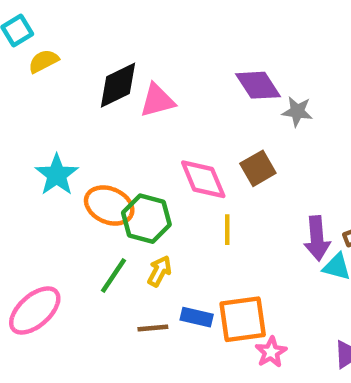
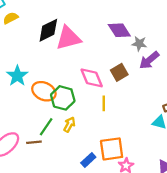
pink triangle: (157, 100) -> (68, 38), size x1.4
purple arrow: (317, 238) -> (149, 60), moved, turned 55
blue rectangle: (197, 317) -> (88, 160), moved, turned -56
brown line: (153, 328) -> (34, 142), moved

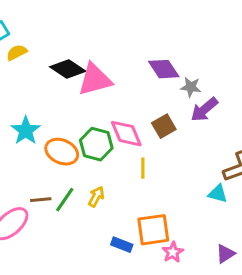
black diamond: (48, 30) -> (68, 69), turned 60
green hexagon: (63, 98) -> (96, 144), moved
brown line: (34, 142) -> (41, 200), moved
blue rectangle: (88, 160) -> (122, 245), turned 64

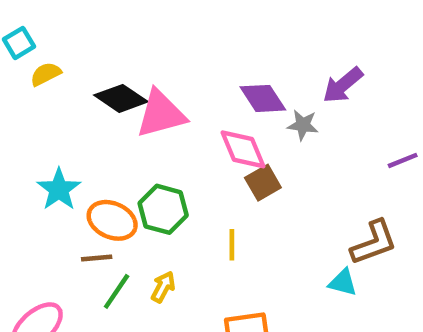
purple arrow: (204, 110) -> (343, 85), moved
pink diamond: (126, 134) -> (243, 149), moved
brown line: (41, 200) -> (97, 258), moved

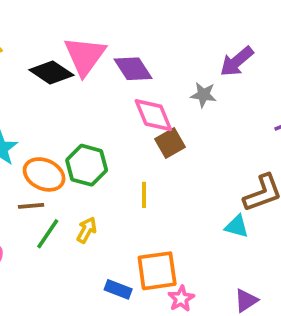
purple diamond: (263, 98) -> (133, 69), moved
pink triangle: (161, 114) -> (85, 56), moved, turned -39

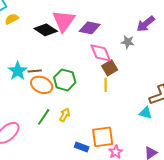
purple diamond: (133, 69) -> (90, 28), turned -45
yellow line: (144, 195) -> (106, 85), moved
brown line: (31, 206) -> (35, 71), moved

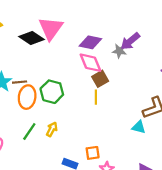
purple arrow: (146, 24) -> (130, 41), moved
purple diamond: (90, 28) -> (90, 42), moved
orange ellipse: (42, 85) -> (27, 97), turned 75
orange square: (103, 137) -> (93, 153), size x0.6

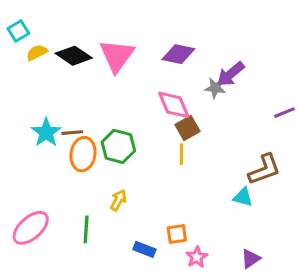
black diamond: (31, 38) -> (74, 56), moved
purple diamond: (90, 42) -> (178, 54), moved
green line: (29, 131) -> (86, 229), moved, turned -30

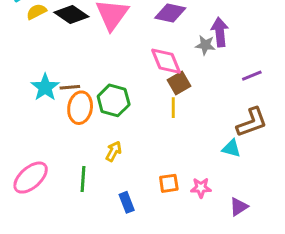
purple arrow: (231, 74) -> (220, 32), turned 124
purple line: (284, 113) -> (252, 76), moved
blue rectangle: (144, 249) -> (127, 202), moved, turned 48
pink star: (197, 257) -> (201, 188), moved, turned 30

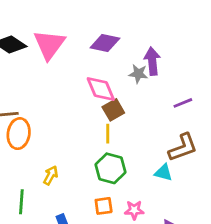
green hexagon: (114, 100) -> (111, 168), moved

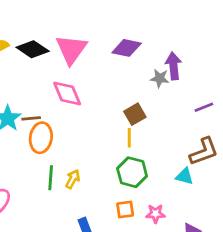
pink diamond: (101, 89) -> (67, 94), moved
green line: (21, 202) -> (51, 178), moved

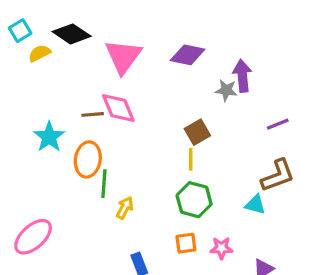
black diamond: (33, 49) -> (72, 34), moved
brown line: (31, 118) -> (93, 114), moved
green line: (51, 178) -> (104, 184), moved

